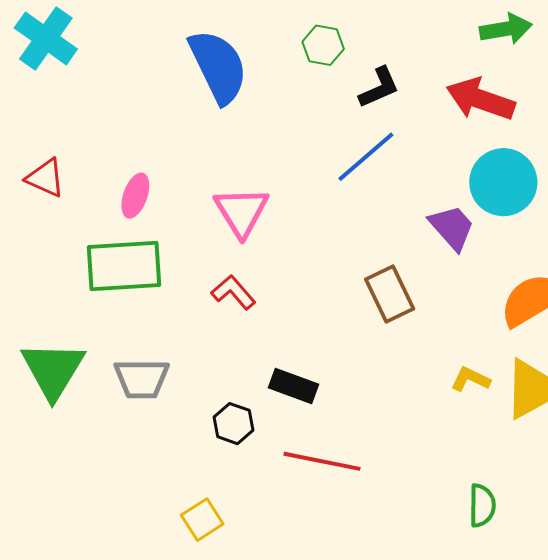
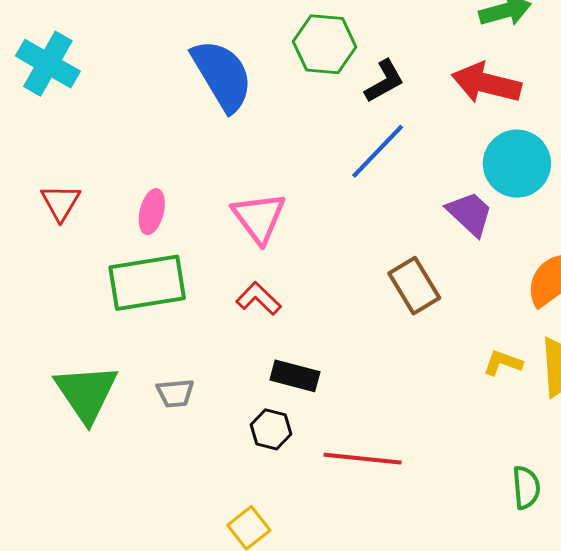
green hexagon: (323, 45) -> (325, 44), size x1.5
red triangle: (45, 178) -> (61, 202), turned 42
gray trapezoid: (142, 379) -> (175, 393), size x0.7
black rectangle: (293, 386) -> (295, 376), moved

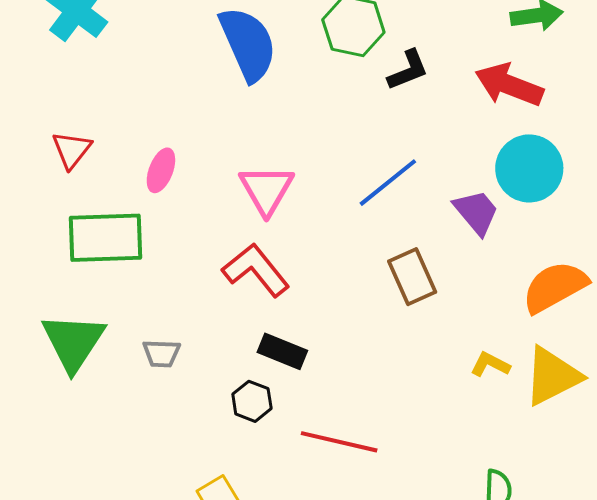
blue line: (378, 151) -> (388, 183), moved
green rectangle: (147, 283) -> (105, 238), moved
red L-shape: (258, 299) -> (256, 270), size x1.5

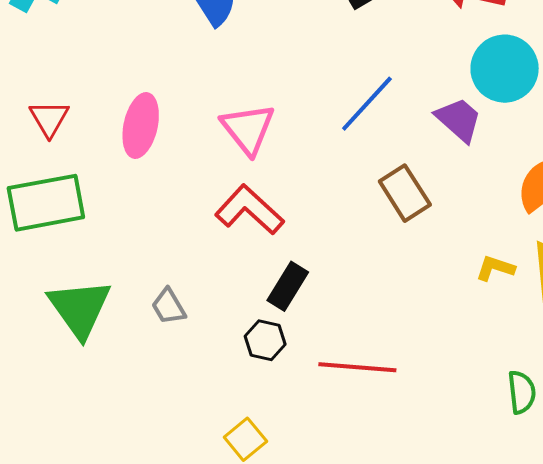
pink ellipse: (161, 170) -> (141, 125), size x1.4
green rectangle: (105, 238) -> (46, 203), moved
black rectangle: (282, 351) -> (288, 286), turned -72
gray trapezoid: (162, 353) -> (169, 306), turned 66

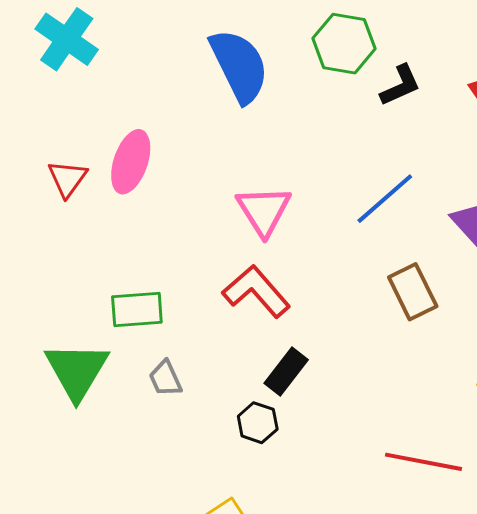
pink ellipse: (141, 125) -> (131, 162), moved
green rectangle: (46, 203) -> (137, 309), moved, size x0.7
red line: (357, 367) -> (423, 462), moved

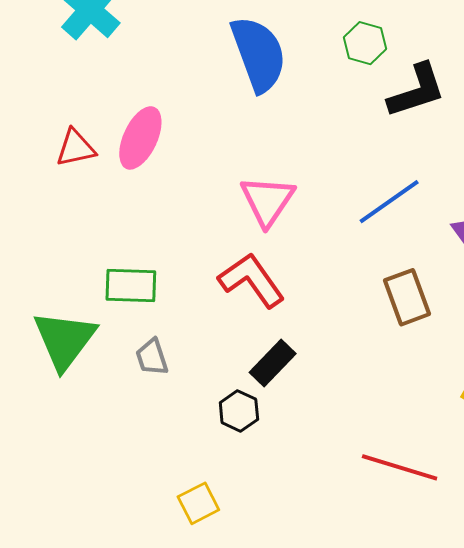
green hexagon: (344, 44) -> (365, 43), size x0.7
black L-shape: (400, 85) -> (417, 91), size x1.4
red triangle: (67, 179) -> (76, 148), turned 36

